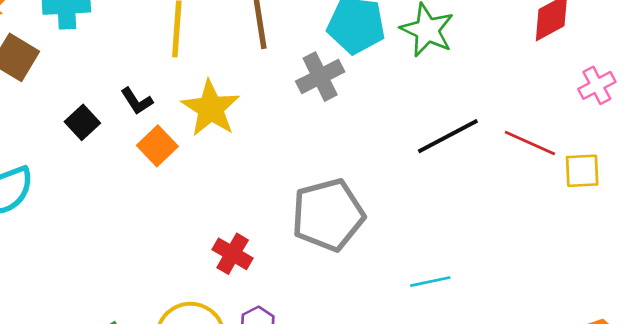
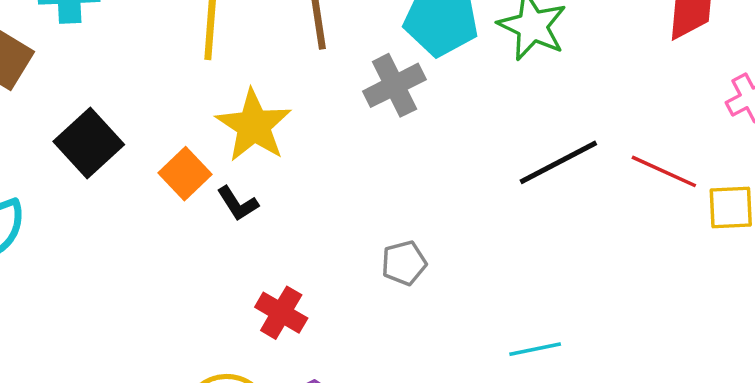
black L-shape: (137, 101) -> (238, 204), moved
black square: (82, 122) -> (89, 143), size x1.5
gray pentagon: (328, 215) -> (404, 263), size x0.5

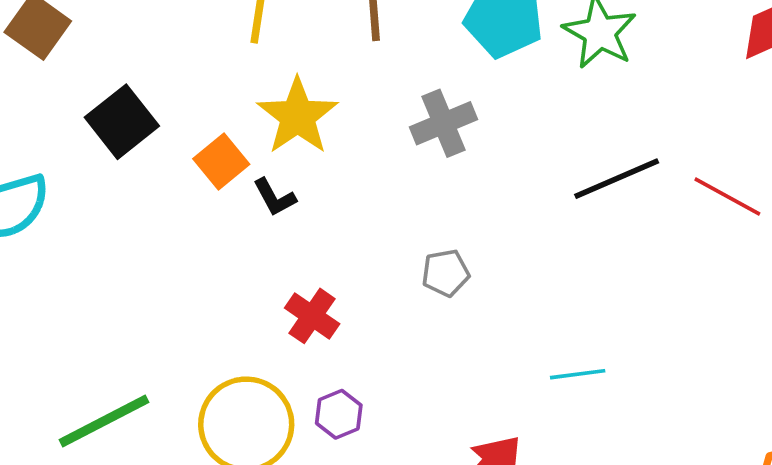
gray cross: (394, 85) -> (443, 123), moved

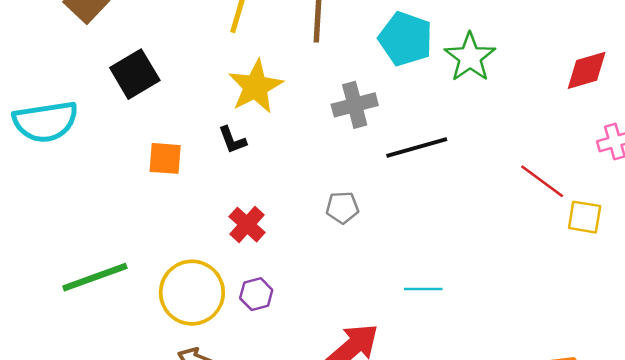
orange square: (221, 162) -> (165, 158), moved, turned 36
black line: (617, 179) -> (417, 147), moved

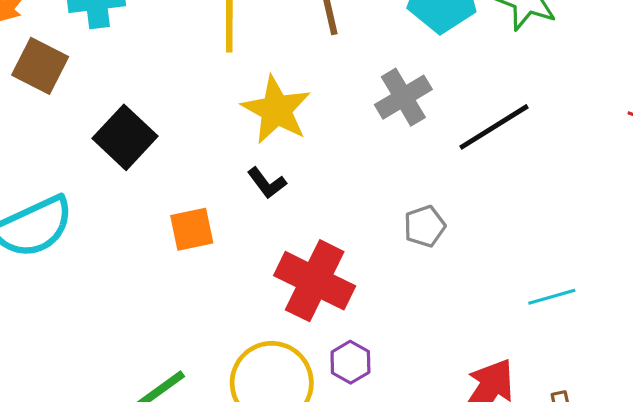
red cross: (247, 225) -> (315, 281), size x1.6

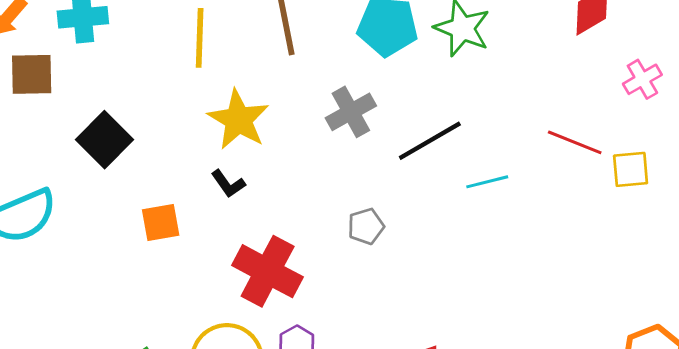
brown square: (40, 66) -> (32, 74), turned -30
cyan line: (552, 297) -> (487, 182), moved

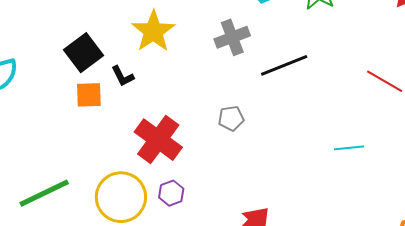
black square: (105, 140) -> (84, 53), moved
cyan line: (487, 182) -> (349, 148), moved
black L-shape: (228, 184) -> (123, 76), moved

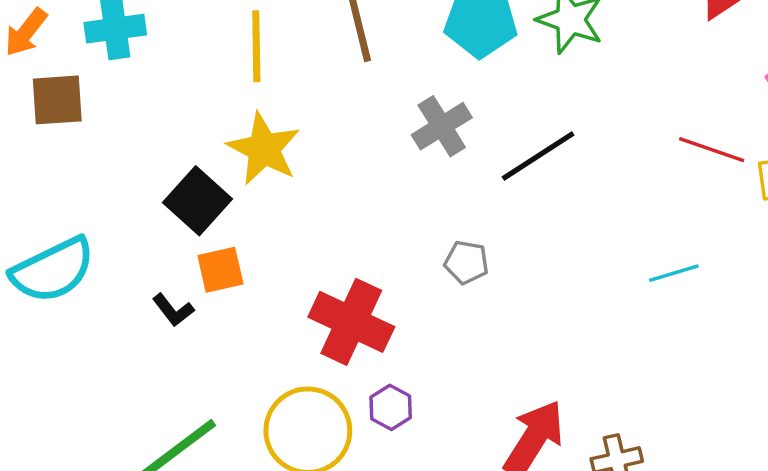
yellow star: (153, 31) -> (264, 149), moved
black L-shape: (123, 76) -> (173, 310), moved
gray pentagon: (231, 118) -> (466, 262), turned 30

